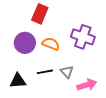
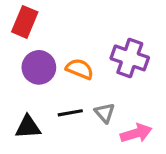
red rectangle: (40, 14) -> (25, 22), moved

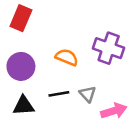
purple circle: (39, 67) -> (21, 66), moved

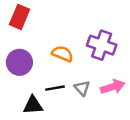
black triangle: (24, 106) -> (33, 105), moved
pink arrow: (114, 111) -> (113, 87), moved

